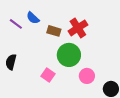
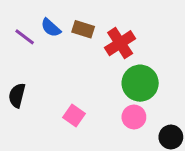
brown rectangle: (54, 31) -> (83, 29), moved
green circle: (69, 55) -> (140, 83), moved

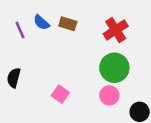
purple line: (25, 37) -> (20, 30), turned 30
red cross: (120, 43) -> (116, 30), moved

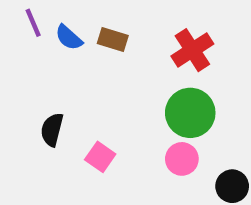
purple line: (20, 30) -> (33, 23), moved
black semicircle: (14, 78) -> (52, 130), moved

